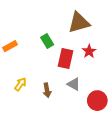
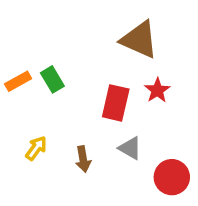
brown triangle: (79, 23) -> (139, 40), turned 40
green rectangle: (47, 41) -> (52, 79), moved

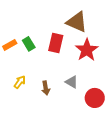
red star: (157, 90) -> (87, 50), size x1.6
red rectangle: (116, 103) -> (56, 43), moved

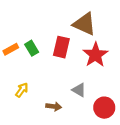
brown arrow: (46, 88) -> (54, 106), moved, turned -72

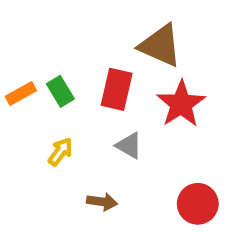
yellow arrow: (22, 90) -> (60, 152), moved
gray triangle: (79, 90) -> (129, 146), moved

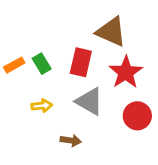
gray triangle: (129, 146) -> (89, 101), size x1.5
yellow arrow: (60, 152) -> (42, 106), turned 48
red circle: (198, 204) -> (137, 116), moved

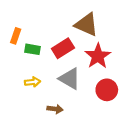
red rectangle: (81, 62) -> (63, 48), turned 45
green rectangle: (42, 64) -> (33, 49), turned -49
orange rectangle: (14, 65) -> (16, 36), moved, turned -42

